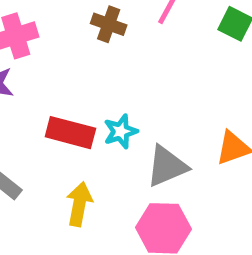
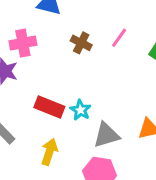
cyan star: (121, 131) -> (80, 110), turned -30

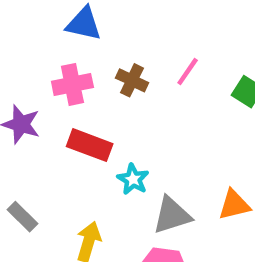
pink cross: (23, 43) -> (72, 84), moved
red rectangle: (49, 107) -> (90, 145), moved

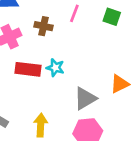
cyan star: (133, 179) -> (55, 68), moved

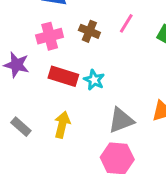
yellow arrow: (41, 125) -> (62, 125), moved

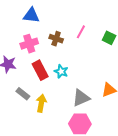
red rectangle: (63, 76) -> (40, 70), turned 48
gray rectangle: (21, 127) -> (23, 94), moved

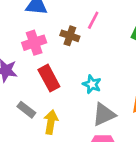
pink line: (81, 32) -> (93, 20), moved
cyan star: (61, 71) -> (92, 84), moved

